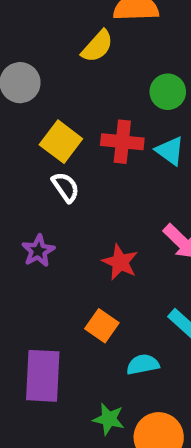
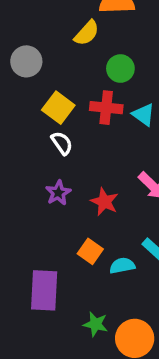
green circle: (168, 92) -> (120, 69), moved
purple star: (38, 251) -> (58, 193), moved
cyan semicircle: (143, 364) -> (122, 266), moved

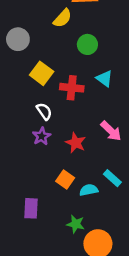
red cross: (106, 108) -> (72, 88), moved
white semicircle: (62, 143) -> (44, 111), moved
purple rectangle: (44, 290) -> (31, 208), size x0.7
green star: (96, 324) -> (76, 224), moved

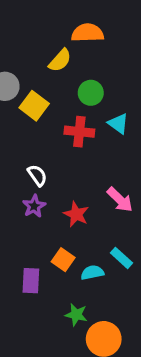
yellow square: (42, 73) -> (34, 106), moved
cyan triangle: (104, 79) -> (118, 124), moved
red cross: (72, 88) -> (79, 132), moved
purple rectangle: (31, 208) -> (31, 281), moved

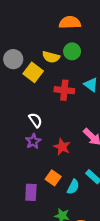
yellow semicircle: (60, 60) -> (51, 57), moved, turned 63
green circle: (91, 93) -> (72, 51), moved
cyan semicircle: (92, 273) -> (73, 187), turned 128

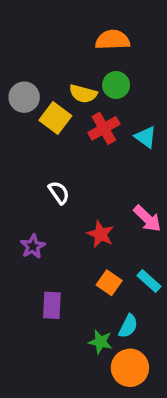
red cross: (64, 90) -> (104, 128), moved, turned -36
purple star: (33, 141) -> (33, 246), moved
orange square: (53, 178) -> (109, 283), moved
cyan semicircle: (73, 187) -> (128, 326), moved

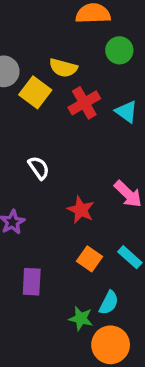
green circle: (116, 85) -> (119, 50), moved

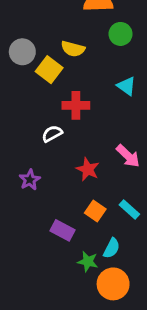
red cross: (84, 103) -> (76, 105), moved, turned 30
white semicircle: (39, 168) -> (52, 134), turned -84
purple rectangle: (32, 282) -> (62, 230), moved, turned -65

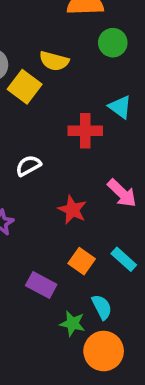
red cross: (76, 105) -> (85, 131), moved
cyan semicircle: (112, 248) -> (102, 307), turned -54

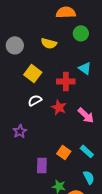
yellow square: (25, 87) -> (33, 73), moved
red star: (72, 210) -> (59, 107), moved
purple rectangle: (41, 285) -> (42, 165), turned 63
cyan semicircle: (102, 307) -> (89, 177), moved

